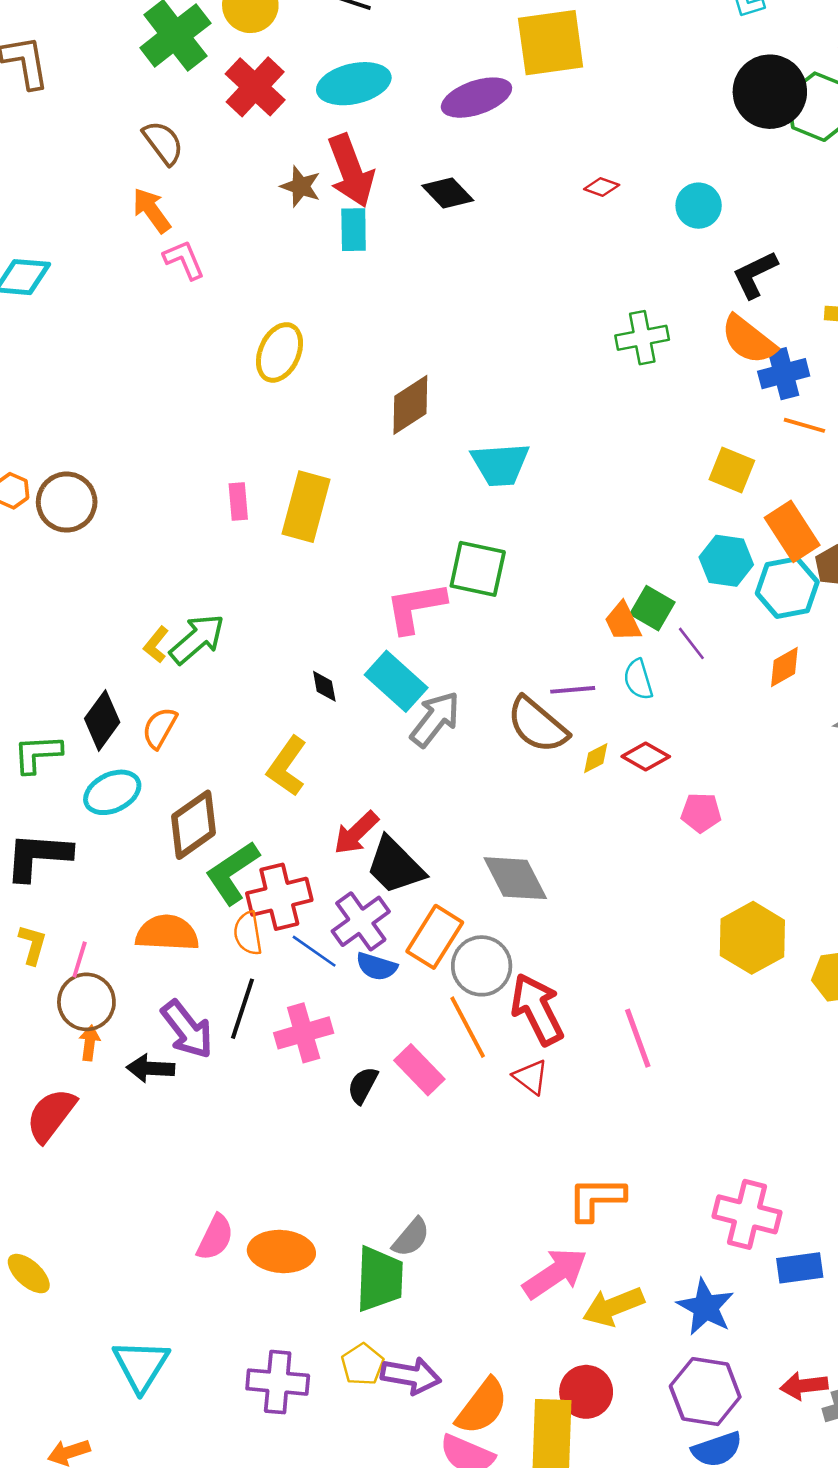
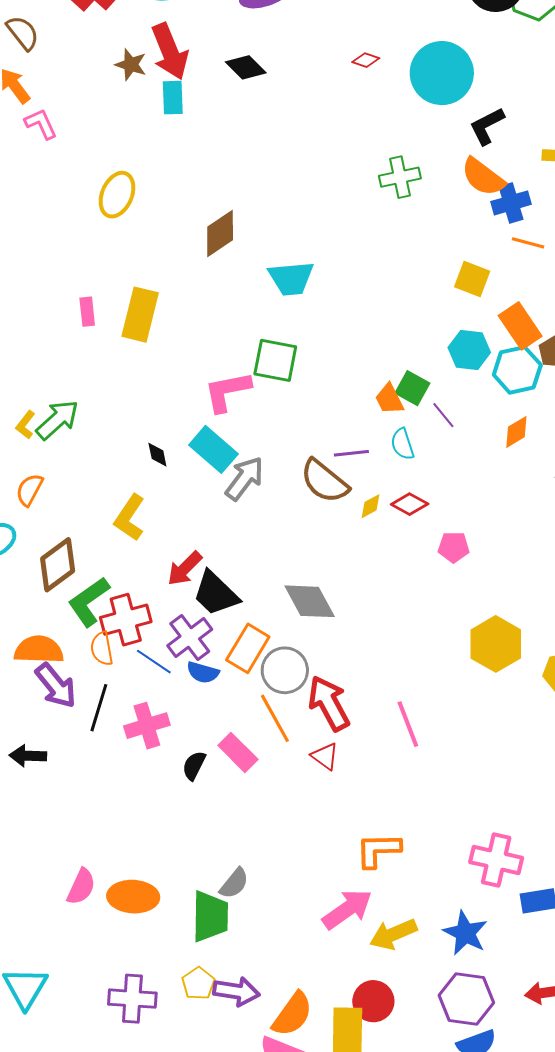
cyan circle: (699, 206) -> (442, 73), size x1.8
purple arrow: (187, 1029) -> (56, 686), moved

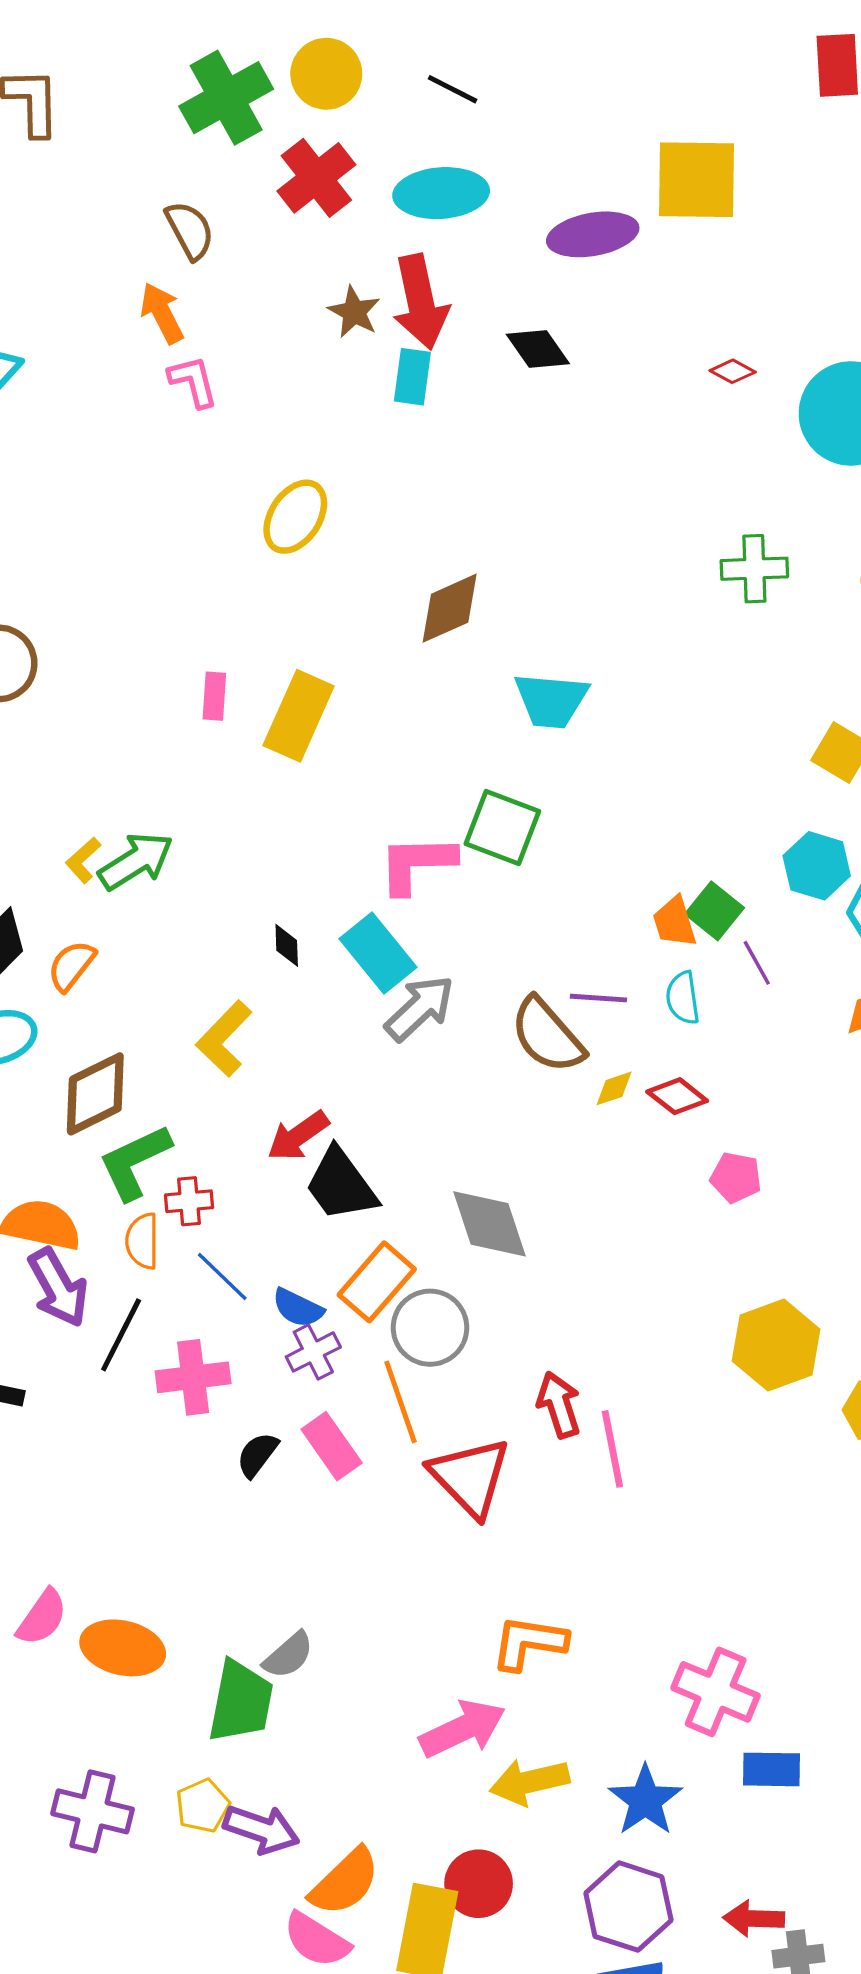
red cross: (126, 620) -> (189, 1201), size x0.6
purple cross: (190, 637) -> (313, 1352), moved, size x0.7
red arrow: (329, 703) -> (559, 1405), moved, size x0.7
red triangle: (325, 756) -> (470, 1477), size x1.8

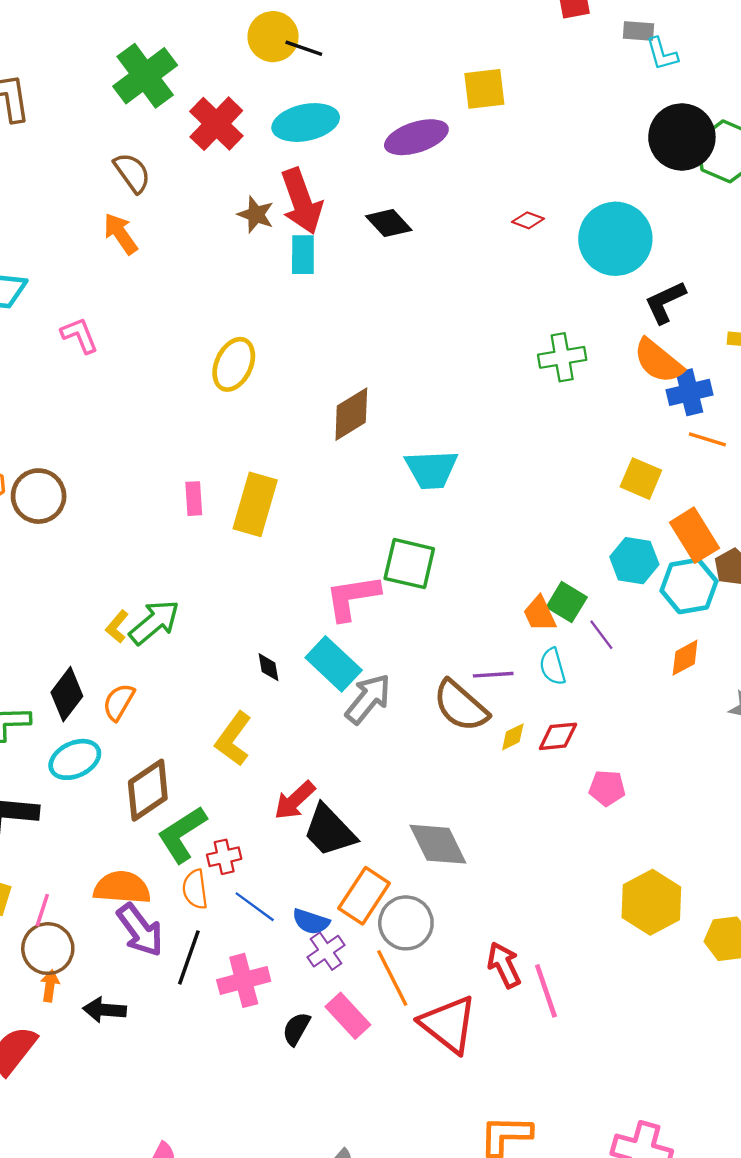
yellow circle: (326, 74) -> (273, 37), moved
yellow square: (697, 180) -> (484, 89), size x0.7
pink L-shape: (193, 381) -> (80, 335), moved
red diamond: (677, 1096) -> (558, 736), turned -36

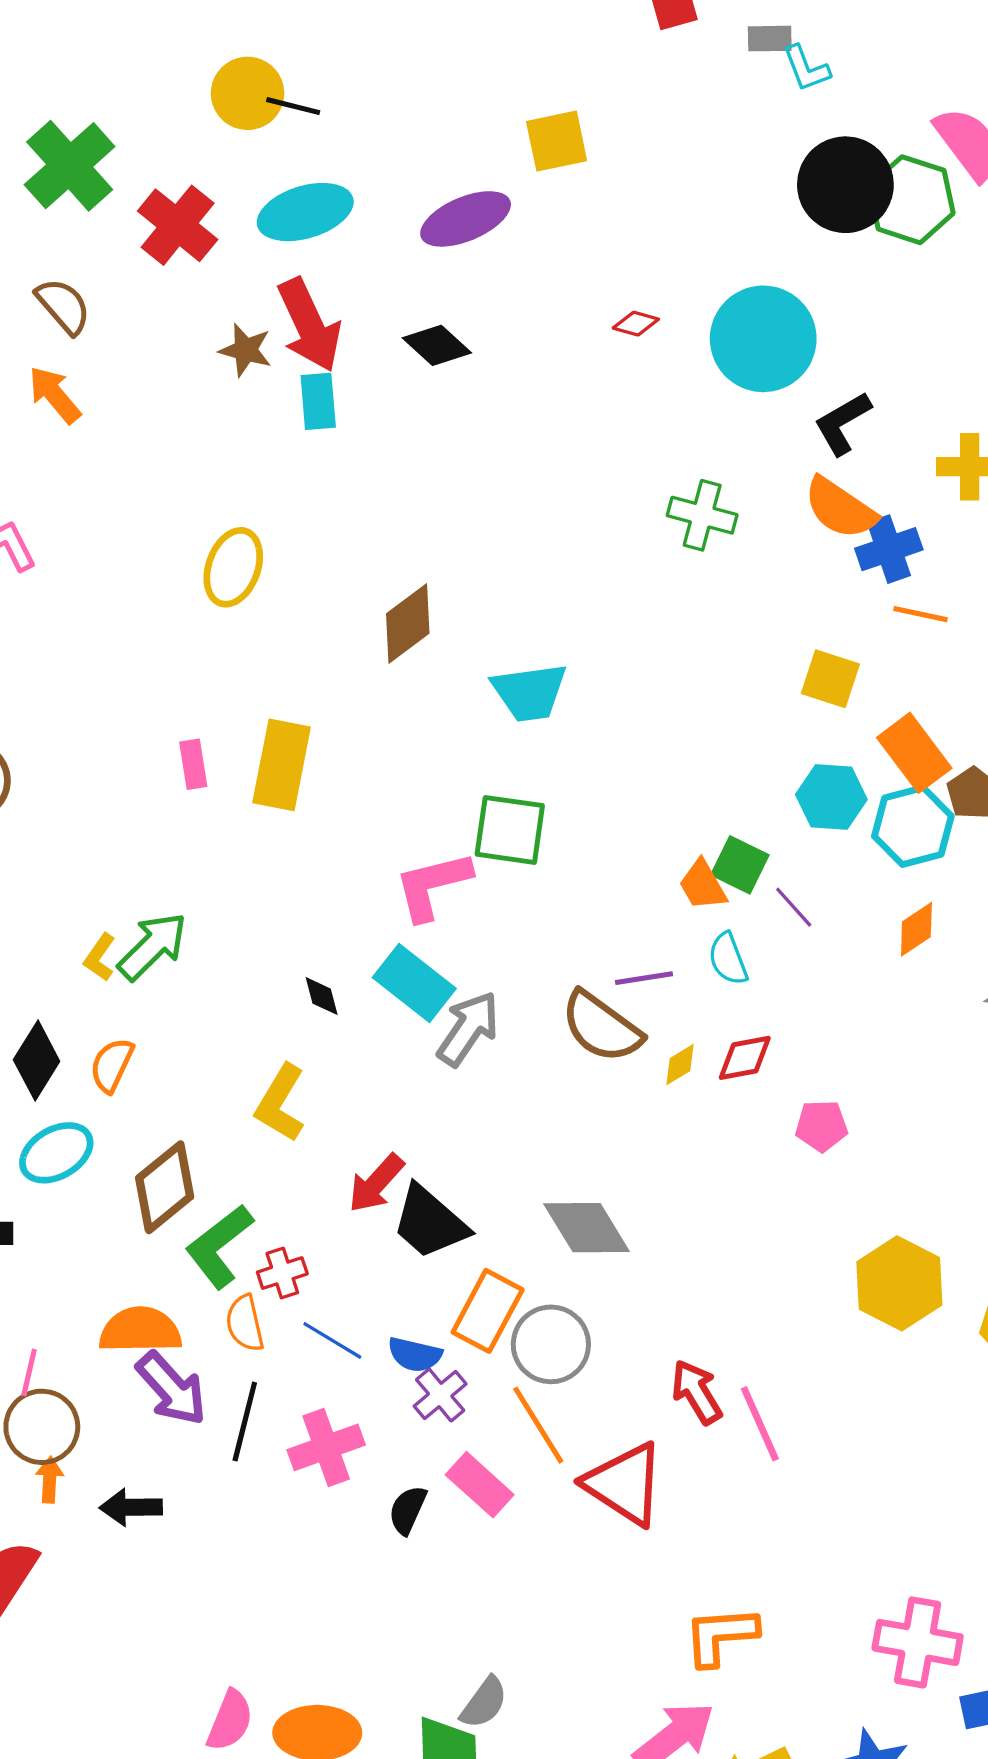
green cross: (562, 357) -> (702, 515), turned 30

